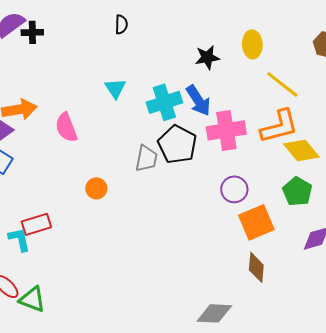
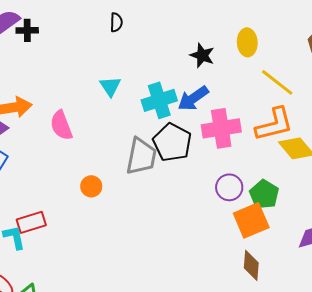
black star: (207, 57) -> (202, 55), turned 30
blue arrow: (198, 100) -> (193, 98), turned 88
gray trapezoid: (146, 158) -> (141, 156), size x1.4
green pentagon: (297, 191) -> (264, 194), moved

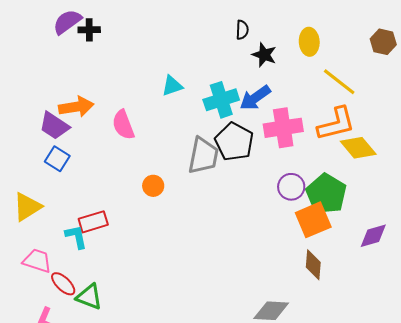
black semicircle: (116, 22) -> (242, 30), moved
cyan triangle: (110, 86) -> (172, 86), turned 45
green pentagon: (264, 194) -> (326, 194), size x1.4

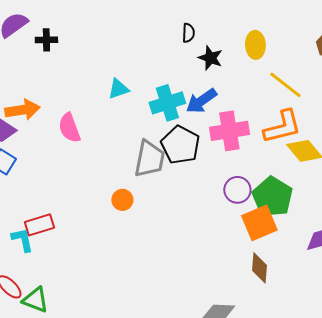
black cross: (89, 30) -> (46, 40), moved
orange circle: (153, 186) -> (122, 200), moved

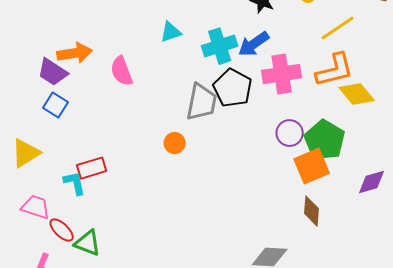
yellow line: (285, 85) -> (338, 28), turned -72

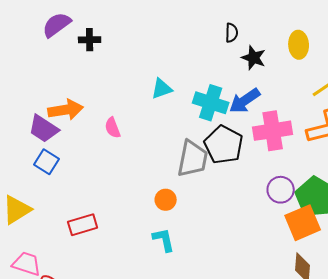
cyan cross: (220, 46) -> (211, 103), turned 36
pink semicircle: (122, 71) -> (113, 128), size x0.7
cyan L-shape: (75, 183) -> (164, 240), moved

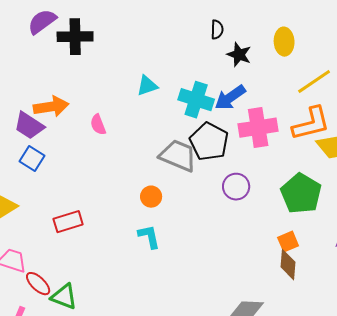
black cross: (90, 40) -> (75, 37), size x1.6
gray trapezoid: (193, 159) -> (178, 156), turned -78
purple circle: (281, 190) -> (236, 187), moved
orange square: (303, 223) -> (288, 242), moved, size x0.6

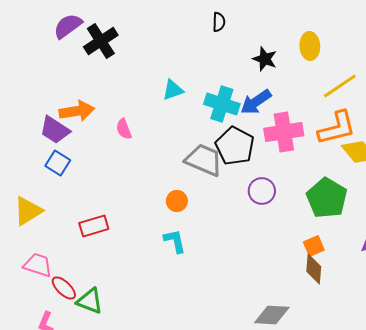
black semicircle: (217, 30) -> (219, 22), moved
black cross: (75, 37) -> (101, 41), turned -32

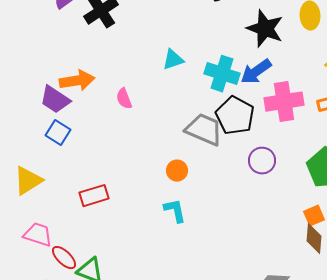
black star: (265, 59) -> (265, 29), size x1.5

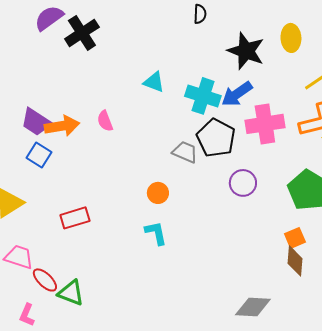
cyan triangle: (173, 60) -> (154, 82), turned 40
orange arrow: (77, 81) -> (62, 126), moved
gray trapezoid: (204, 130) -> (185, 152), size x0.7

